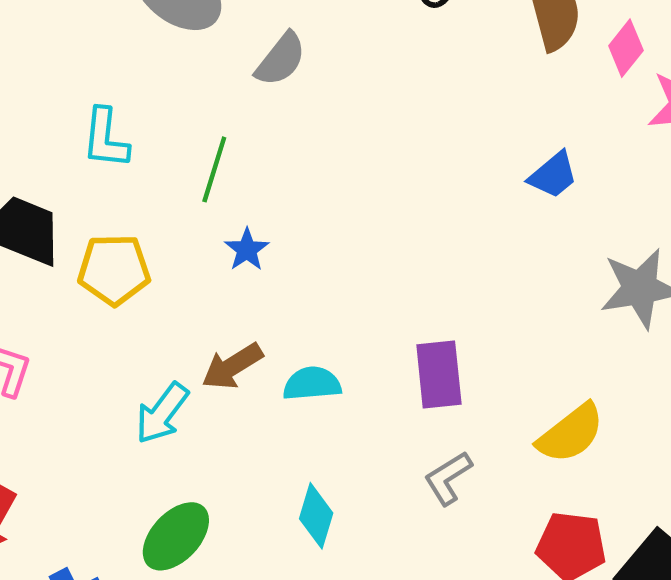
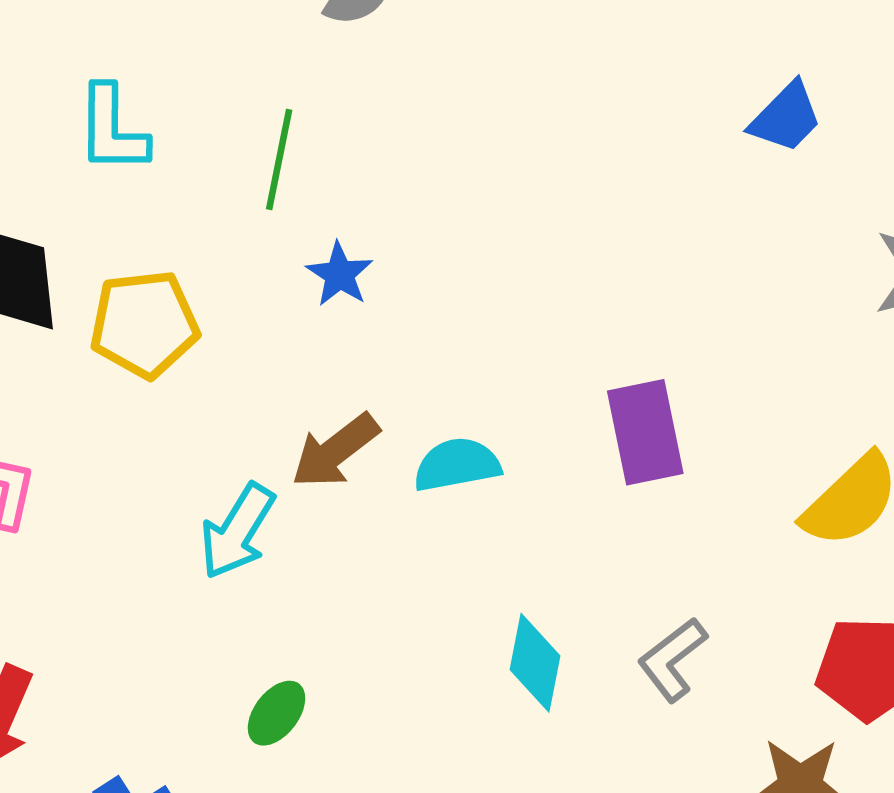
gray L-shape: (448, 478) -> (672, 660), moved
cyan diamond: (316, 516) -> (535, 663), moved
green ellipse: (176, 536) -> (277, 713), size x0.6

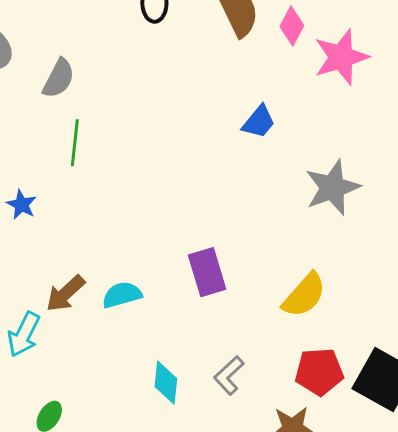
green line: (279, 160) -> (75, 143), moved
blue star: (340, 274) -> (21, 205), moved

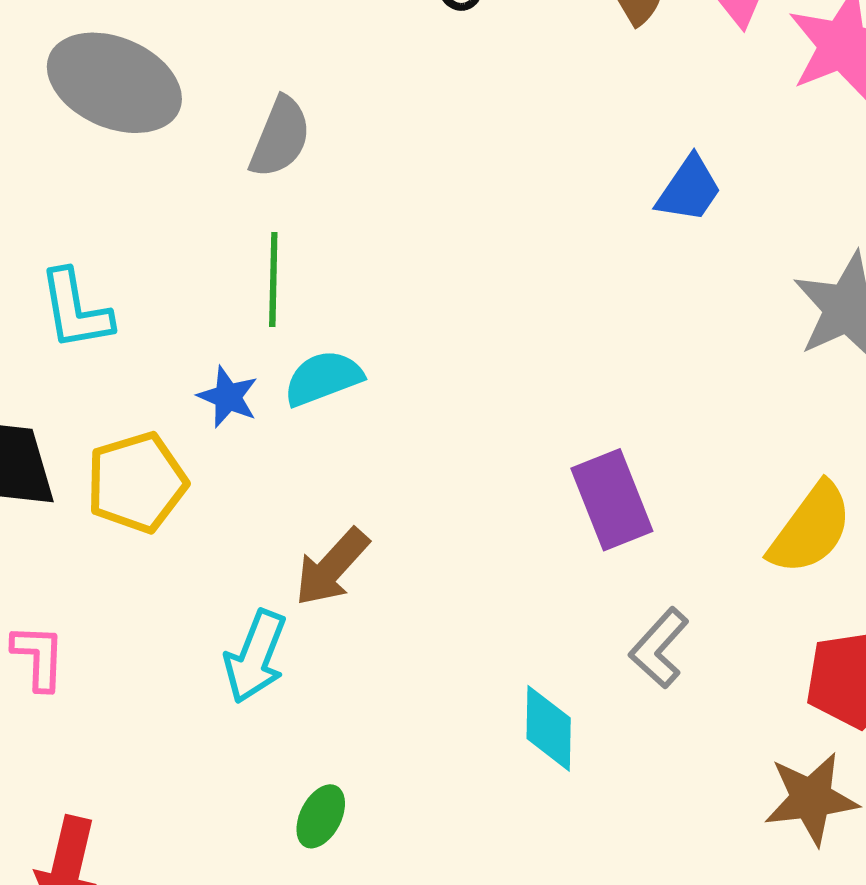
green line: (75, 143) -> (273, 279), moved
cyan semicircle: (122, 295) -> (323, 378), moved
gray L-shape: (229, 375) -> (659, 648), moved

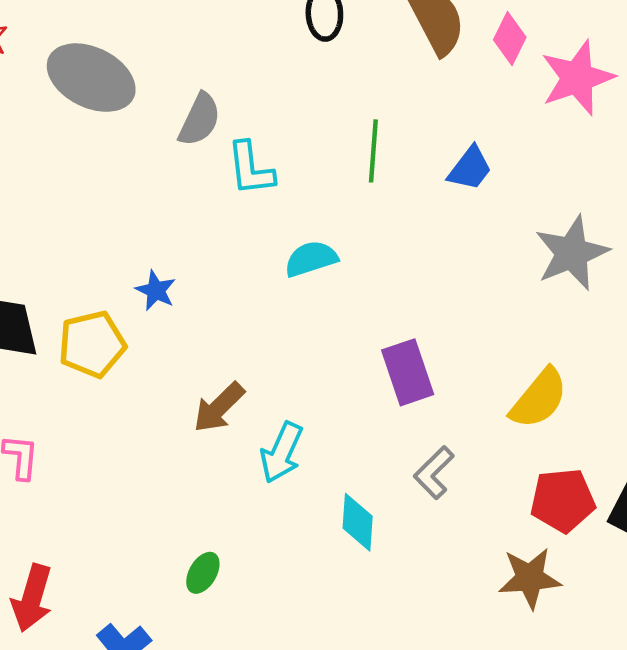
green line: (273, 279) -> (373, 151), moved
cyan L-shape: (75, 310) -> (251, 169), moved
cyan semicircle: (323, 378) -> (311, 259), moved
cyan arrow: (255, 657) -> (282, 453), moved

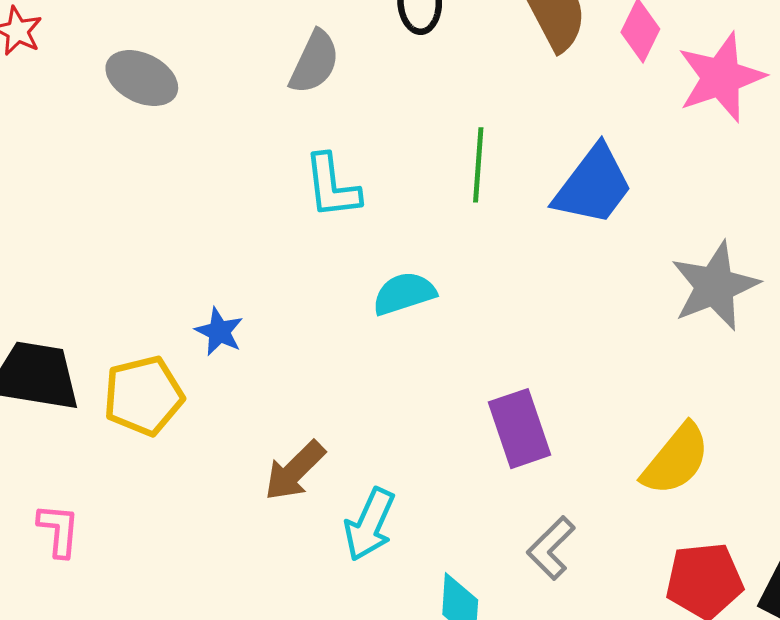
gray ellipse: (91, 78) -> (142, 78), size x0.7
gray semicircle: (200, 120) -> (314, 62), moved
blue trapezoid: (470, 168) -> (593, 185), size x1.5

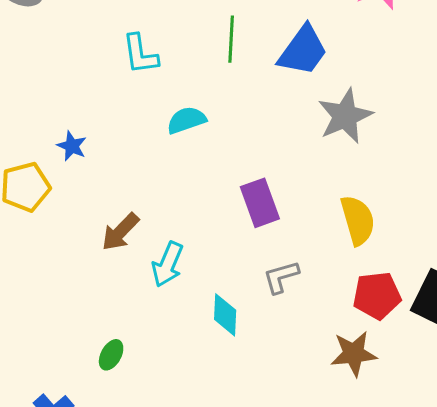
gray star: (715, 286) -> (345, 116), moved
yellow semicircle: (676, 459) -> (358, 220), turned -54
gray L-shape: (551, 548) -> (281, 277), turned 30

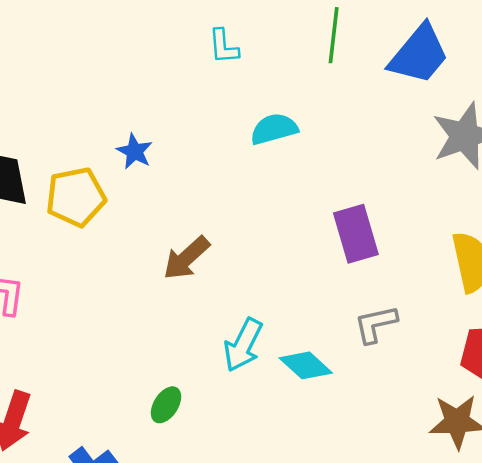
cyan L-shape: (140, 54) -> (224, 46), size x0.7
cyan arrow: (168, 264) -> (243, 345), moved
cyan diamond: (225, 315) -> (306, 365), turned -54

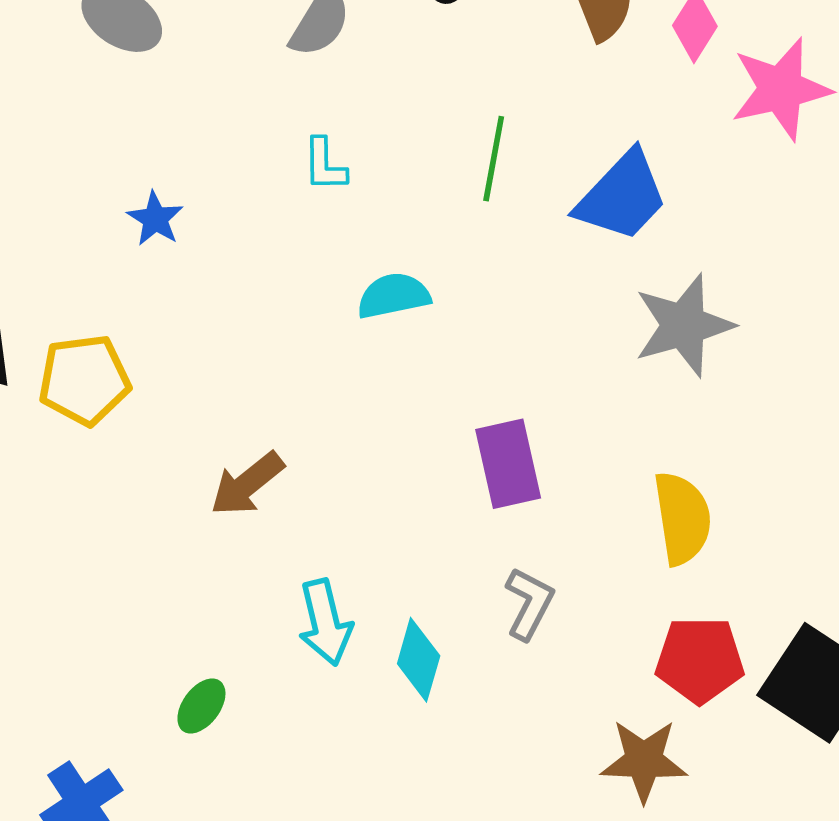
blue star: (135, 151) -> (155, 219), moved
gray L-shape: (376, 324) -> (529, 604), turned 126
cyan arrow: (243, 345) -> (325, 622), turned -44
cyan diamond: (306, 365) -> (419, 660), turned 60

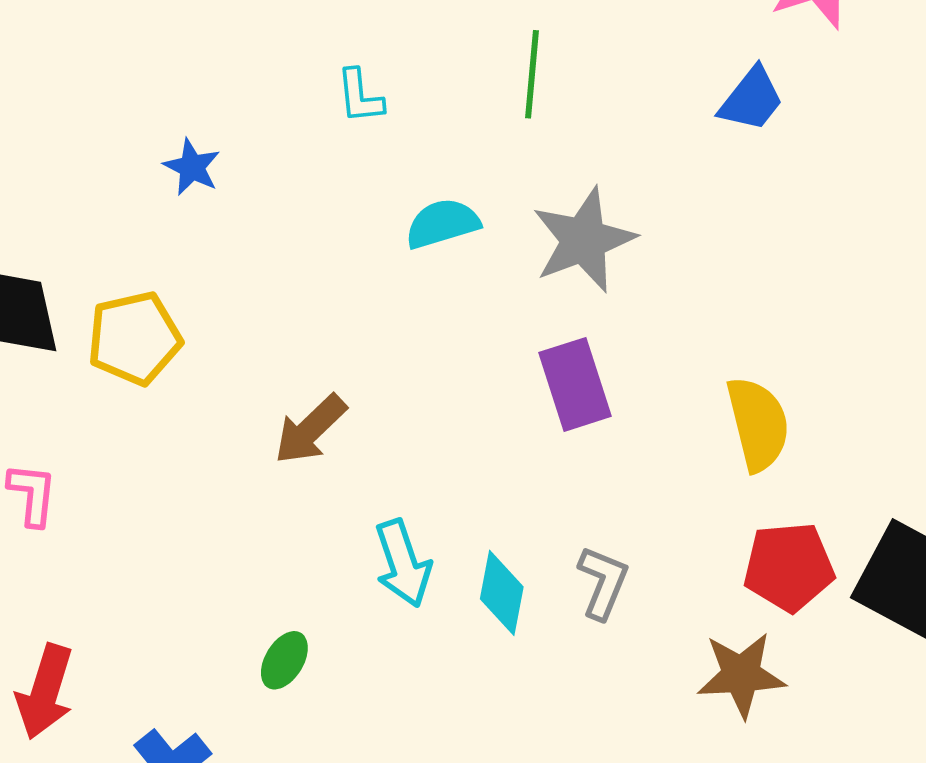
blue trapezoid: (622, 196) -> (751, 99), moved, size x0.7
gray star: (684, 325) -> (584, 240), moved
gray L-shape: (529, 604) -> (603, 582), moved

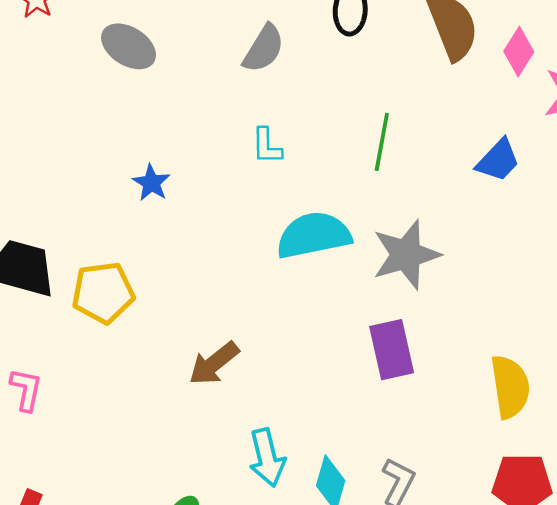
blue trapezoid: (751, 99) -> (498, 160), moved
cyan semicircle: (442, 224) -> (314, 235), size x1.5

